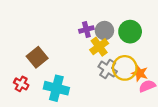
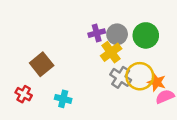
cyan cross: (56, 88) -> (63, 99), size x0.6

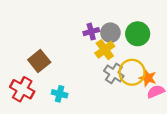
red cross: (24, 94) -> (22, 89), size x1.5

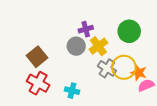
gray circle: (110, 33) -> (76, 46), moved
red cross: (22, 89) -> (38, 83), moved
cyan cross: (60, 94) -> (72, 91), moved

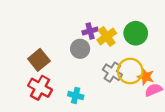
yellow cross: (98, 46) -> (107, 37), moved

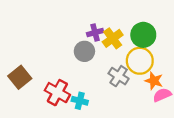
brown square: (39, 60) -> (20, 77), moved
yellow circle: (130, 71) -> (140, 61), moved
red cross: (40, 88) -> (57, 93), moved

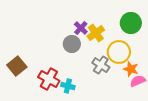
purple cross: (95, 33) -> (81, 28), turned -32
green circle: (143, 35) -> (131, 23), moved

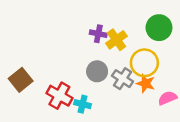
purple cross: (81, 28) -> (98, 34), turned -32
gray circle: (72, 44) -> (97, 71), moved
orange star: (131, 69) -> (146, 83), moved

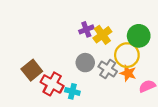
green circle: (159, 28) -> (139, 36), moved
purple cross: (98, 34) -> (86, 29), turned -32
brown square: (21, 80) -> (32, 70), moved

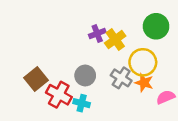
green circle: (139, 36) -> (156, 26), moved
gray circle: (85, 63) -> (85, 76), moved

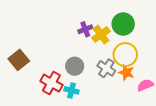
green circle: (156, 26) -> (123, 24), moved
brown square: (36, 79) -> (19, 60), moved

